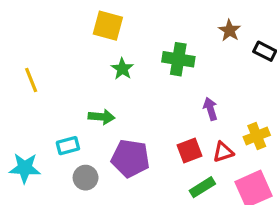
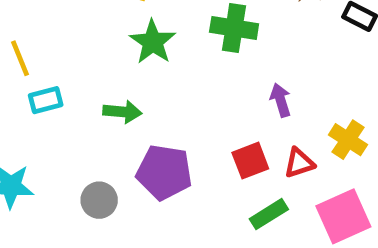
green star: (122, 69) -> (153, 42), size x1.4
yellow cross: (257, 136) -> (348, 140), turned -35
cyan rectangle: (68, 146) -> (46, 100), moved

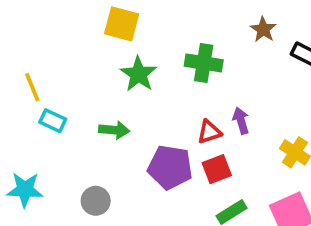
cyan rectangle: (46, 100) -> (53, 121), turned 40
red triangle: (299, 163) -> (209, 132), moved
purple pentagon: (164, 172) -> (170, 167), moved

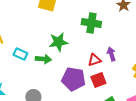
green star: (138, 74) -> (58, 42), moved, turned 30
cyan rectangle: (53, 121) -> (20, 54), moved

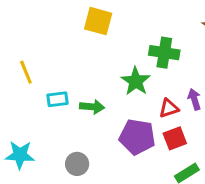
green star: (58, 42) -> (136, 81), moved, turned -30
cyan rectangle: (20, 54) -> (57, 99), turned -32

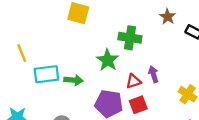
cyan rectangle: (57, 99) -> (46, 74), size x1.5

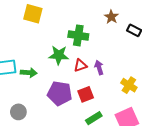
green star: (108, 60) -> (59, 55), turned -30
red triangle: (133, 81) -> (80, 65), moved

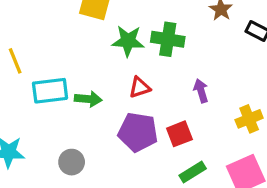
green star: (59, 55) -> (128, 41), moved
red triangle: (80, 65) -> (140, 87), moved
yellow cross: (129, 85) -> (249, 119), turned 35

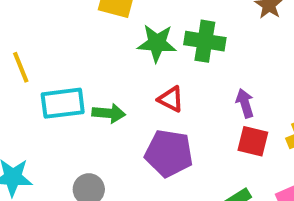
red triangle: (140, 87) -> (171, 99), turned 45
red square: (179, 134) -> (253, 141), moved, turned 35

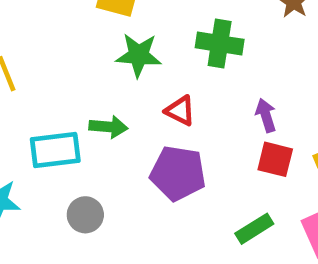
green star: (157, 43) -> (139, 55), moved
cyan rectangle: (63, 103) -> (55, 150), moved

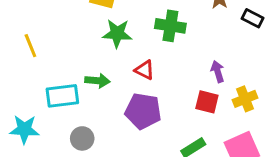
purple arrow: (266, 115) -> (218, 72), moved

